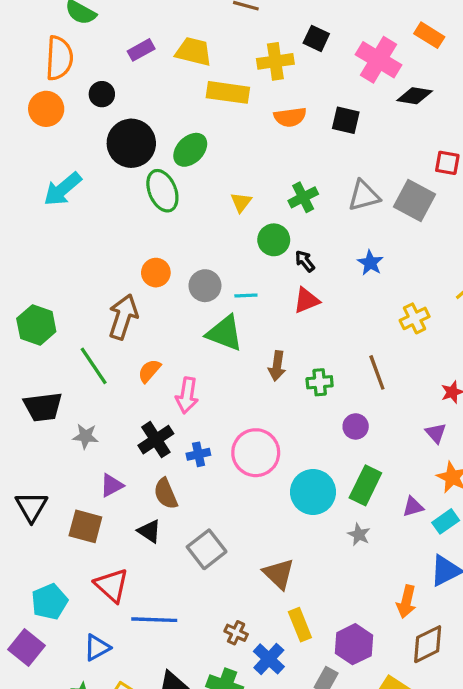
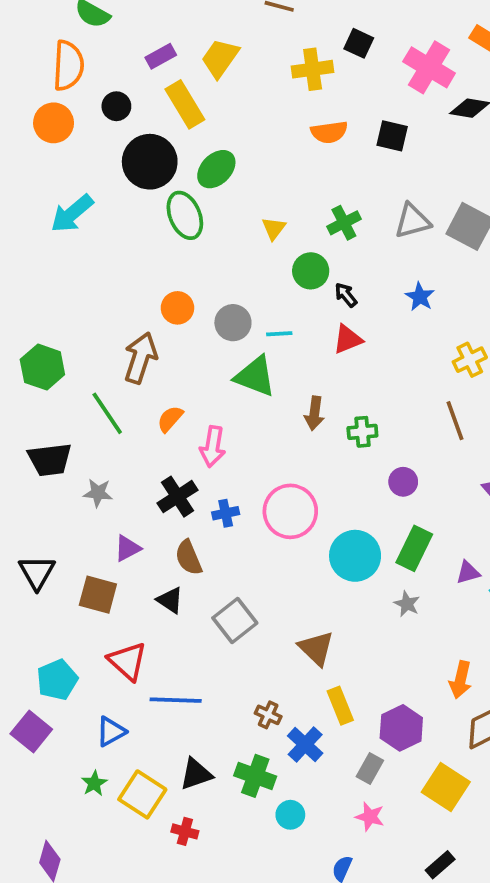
yellow trapezoid: (194, 52) -> (220, 58), turned -69
yellow rectangle: (228, 92) -> (185, 104), moved, turned 51
brown line: (377, 372) -> (455, 421), moved

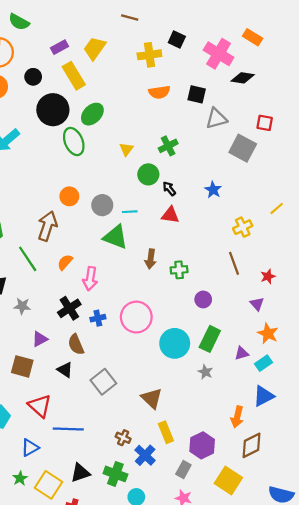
gray triangle: (412, 221) -> (216, 118), moved
red triangle: (348, 339) -> (170, 215), turned 30

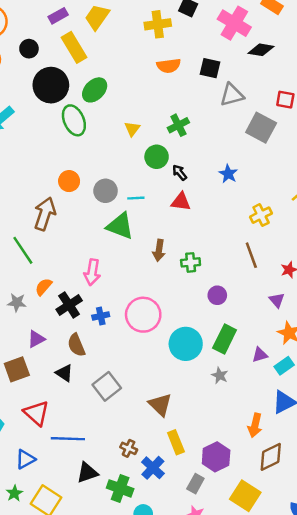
orange semicircle: (65, 262) -> (44, 287), moved
brown square: (22, 366) -> (17, 369), turned -35
black triangle: (80, 473) -> (87, 473), moved

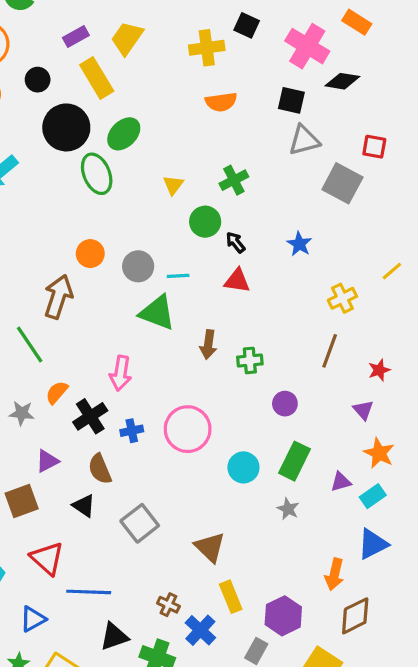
black square: (210, 68) -> (291, 100), moved
brown line: (251, 255) -> (330, 351), turned 40
cyan circle: (186, 344) -> (243, 467), size x0.7

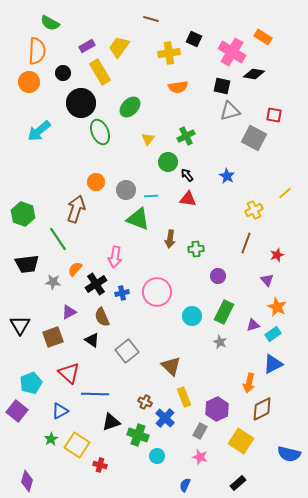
green ellipse: (124, 134) -> (130, 107), moved

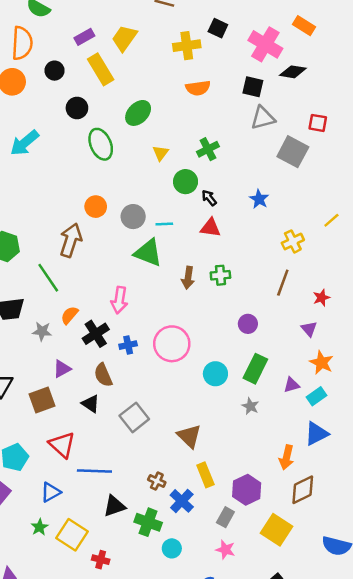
black circle: (81, 103) -> (77, 108), size x0.6
green cross: (196, 249) -> (220, 275), moved

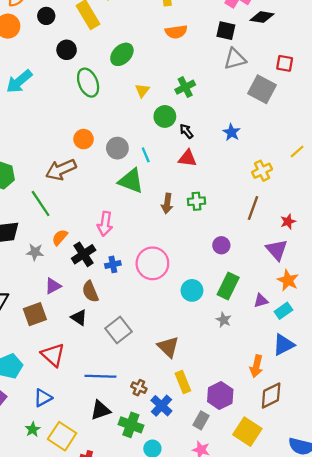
cyan line: (164, 224) -> (146, 155), turned 70
brown arrow: (71, 240) -> (61, 170), turned -132
purple triangle: (309, 329) -> (277, 250), size x1.5
blue line: (94, 471) -> (100, 376), moved

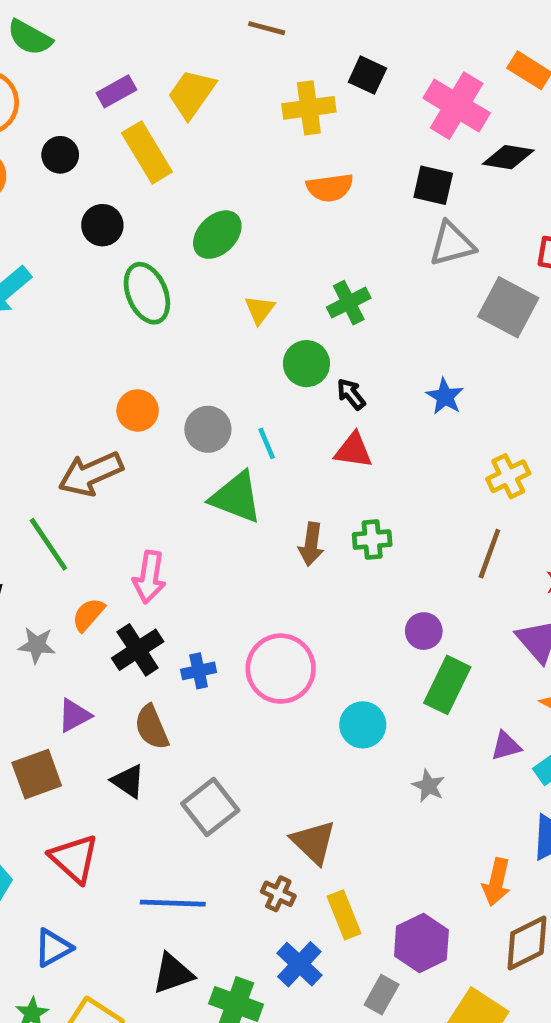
pink arrow: (105, 224) -> (149, 577), moved
green rectangle: (228, 286) -> (447, 685), moved
brown cross: (139, 388) -> (278, 894), moved

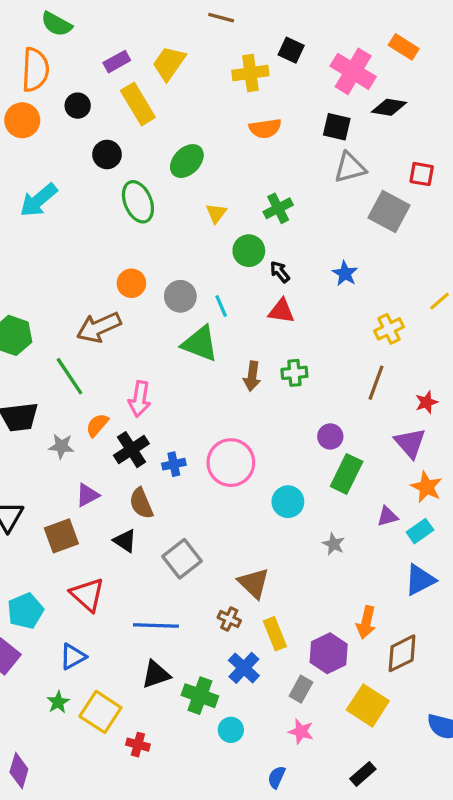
orange arrow: (496, 882) -> (366, 622), moved

